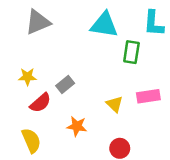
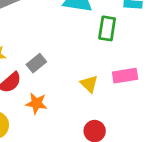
orange star: (77, 126) -> (36, 103), moved

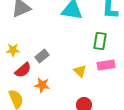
green rectangle: (107, 28) -> (100, 41), moved

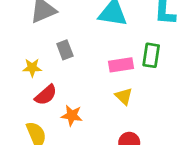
gray rectangle: (42, 56) -> (65, 50), moved, turned -72
pink rectangle: (106, 65) -> (121, 65), moved

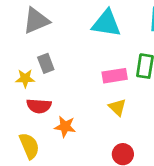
gray rectangle: (65, 50) -> (46, 63), moved
red semicircle: (46, 95) -> (39, 106), turned 45

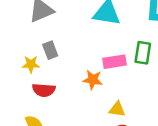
yellow triangle: (117, 107) -> (117, 109), moved, turned -36
orange star: (65, 127) -> (93, 80), moved

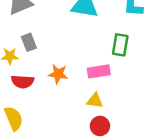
pink rectangle: (115, 62) -> (99, 71), moved
orange star: (93, 80) -> (58, 74), moved

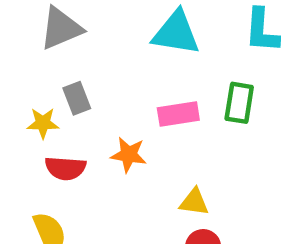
pink rectangle: (99, 71) -> (178, 114), moved

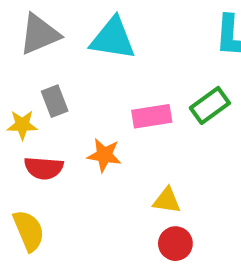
cyan triangle: (176, 33) -> (113, 39), moved
green rectangle: (239, 103) -> (210, 105), turned 45

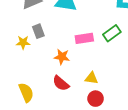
red semicircle: (44, 168) -> (61, 83), moved, turned 36

